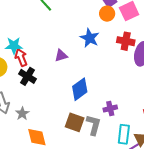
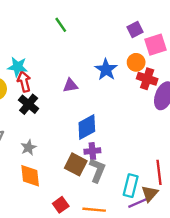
orange circle: (107, 14) -> (136, 62), moved
purple cross: (110, 109) -> (92, 151), moved
gray star: (22, 114) -> (28, 147), moved

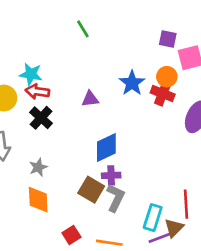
purple square: (135, 29) -> (168, 39), turned 35
red cross: (147, 79) -> (163, 94), moved
red arrow: (24, 82) -> (37, 91), turned -72

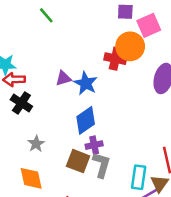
orange circle: (167, 77) -> (130, 46), size x1.5
blue star: (132, 83) -> (86, 83), moved
red cross: (163, 94) -> (115, 59), moved
gray star: (38, 167) -> (36, 144), moved

